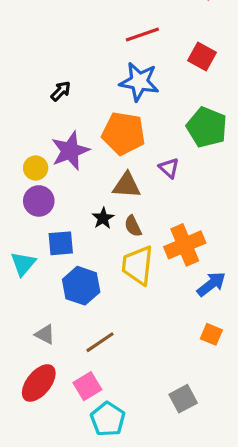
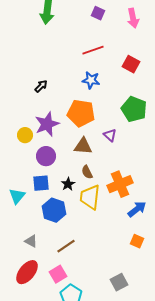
blue star: (139, 82) -> (91, 80), size x0.7
purple circle: (39, 201) -> (46, 156), moved
black star: (103, 218) -> (68, 184), moved

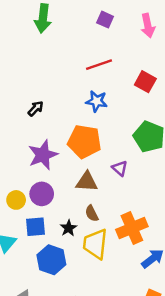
yellow circle: (25, 135) -> (16, 200), moved

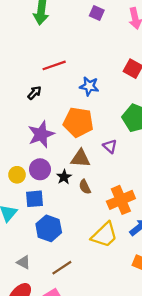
red line: (99, 65) -> (54, 65), moved
black star: (69, 228) -> (64, 177), moved
yellow trapezoid: (95, 244) -> (104, 235), moved, turned -140

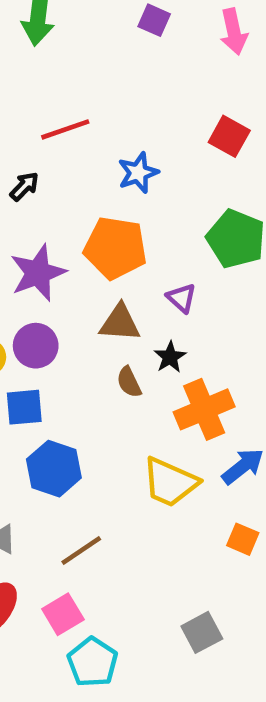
blue star: (89, 86) -> (138, 173), turned -30
black star: (64, 177) -> (170, 357), moved
yellow trapezoid: (104, 235) -> (170, 482), turned 68

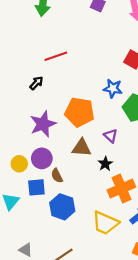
blue star: (138, 173) -> (113, 88), moved, turned 30
brown semicircle: (129, 382) -> (57, 176), moved
blue hexagon: (54, 469) -> (62, 207), moved

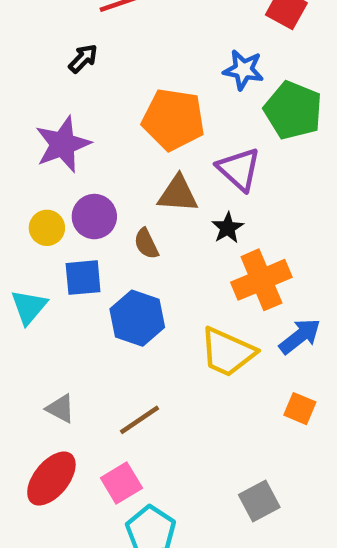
purple star: (43, 124) -> (63, 144), moved
purple triangle: (111, 136) -> (239, 169), size x1.5
brown semicircle: (57, 176) -> (146, 244), moved

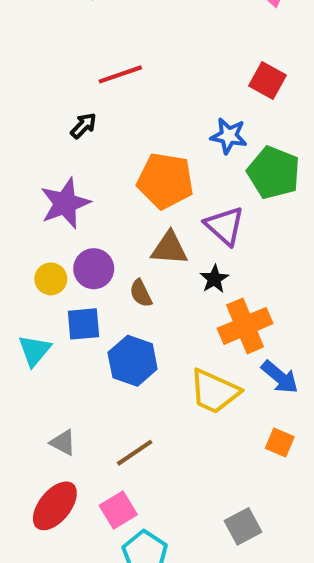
blue arrow: (300, 336) -> (280, 377), turned 78

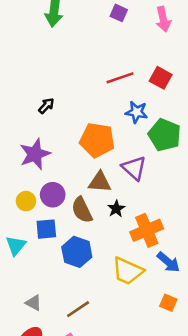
red line: (120, 74) -> (120, 78), moved
black star: (214, 279) -> (116, 209), moved
brown semicircle: (141, 293) -> (82, 210), size x1.5

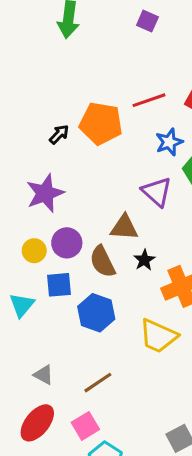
blue star: (137, 112) -> (169, 142), turned -30
orange pentagon: (97, 140) -> (101, 123), moved
purple triangle: (134, 168) -> (157, 192), moved

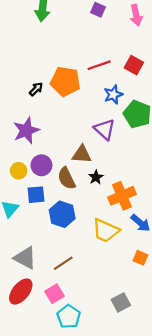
gray triangle: (44, 375) -> (25, 258), size x1.6

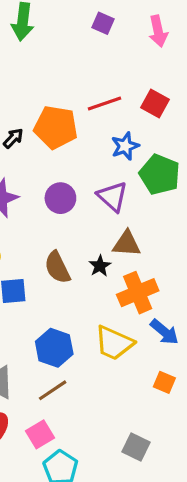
brown triangle: (82, 154) -> (127, 244), moved
purple circle: (41, 165) -> (60, 198), moved
blue hexagon: (62, 214) -> (54, 348), moved
gray square: (121, 302) -> (136, 447), turned -36

